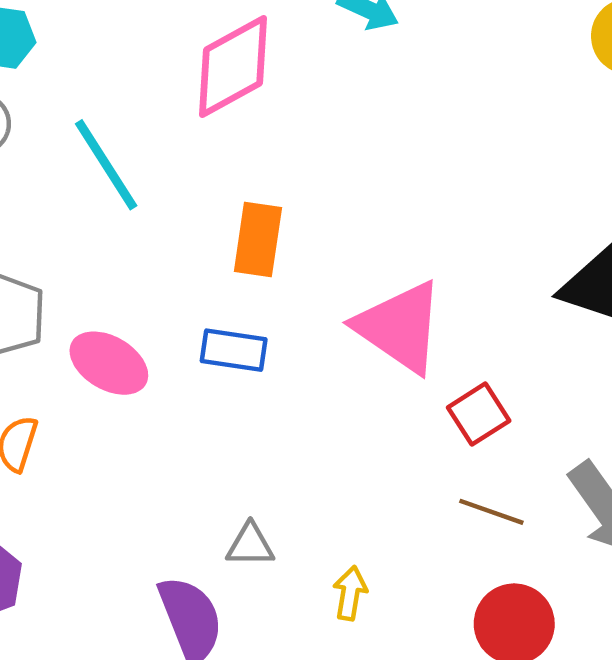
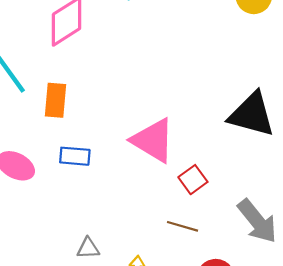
orange rectangle: (258, 240) -> (55, 100), moved
brown line: (491, 512) -> (182, 226), moved

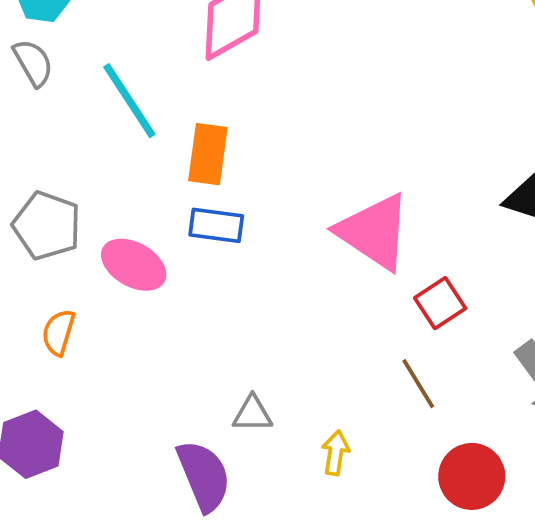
blue rectangle: (75, 156) -> (216, 225), moved
brown line: (182, 226) -> (418, 384), turned 40

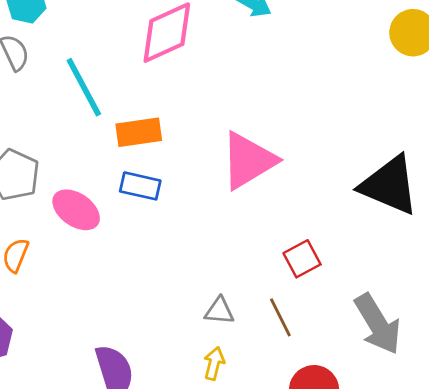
orange rectangle: (208, 154) -> (139, 132), turned 69
pink triangle: (374, 232) -> (248, 161), moved, turned 50
gray triangle: (252, 414) -> (219, 311), moved

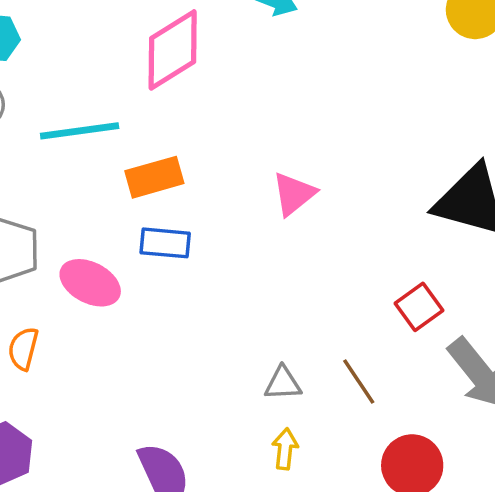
cyan line: (84, 87) -> (80, 131), turned -62
pink triangle: (248, 161) -> (294, 194), size x0.6
red square: (302, 259) -> (419, 307), moved

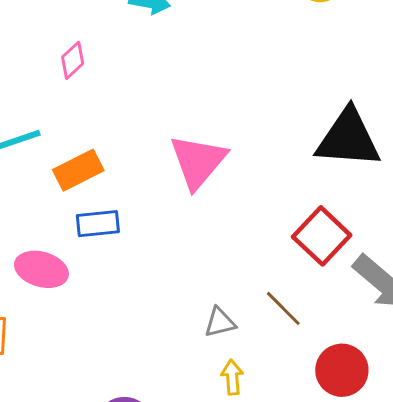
pink diamond: (173, 50) -> (73, 60), size x0.5
pink triangle: (294, 194) -> (198, 161), size x1.5
red square: (419, 307) -> (322, 236), size x1.4

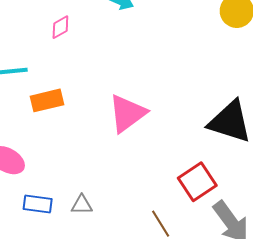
blue rectangle: (98, 224) -> (38, 204), moved
gray triangle: (220, 322) -> (82, 205), moved

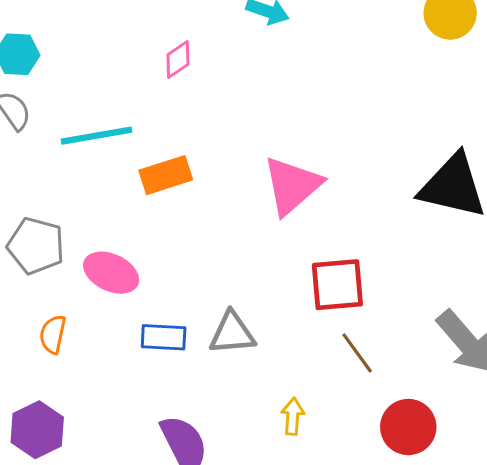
red square: (197, 182) -> (337, 285), moved, turned 33
gray triangle: (82, 205) -> (232, 333), size x1.4

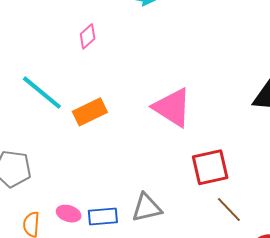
cyan line: (96, 136) -> (42, 93), turned 57
pink triangle: (292, 186) -> (172, 107), turned -39
pink ellipse: (111, 273) -> (69, 214), moved, size x0.7

